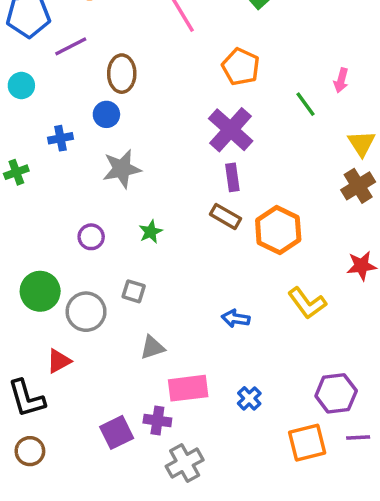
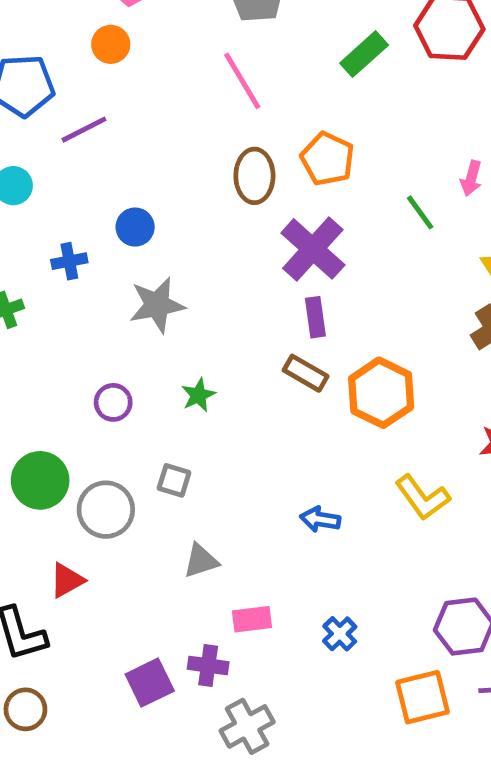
brown ellipse: (122, 74) -> (254, 176), moved
pink rectangle: (188, 388) -> (252, 619), size x0.7

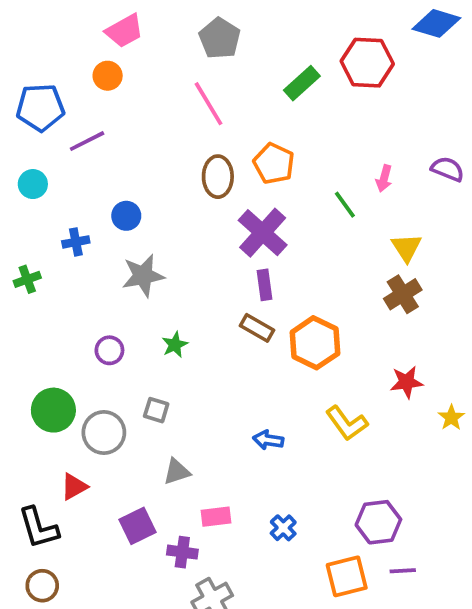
purple square: (150, 683) -> (137, 526), moved

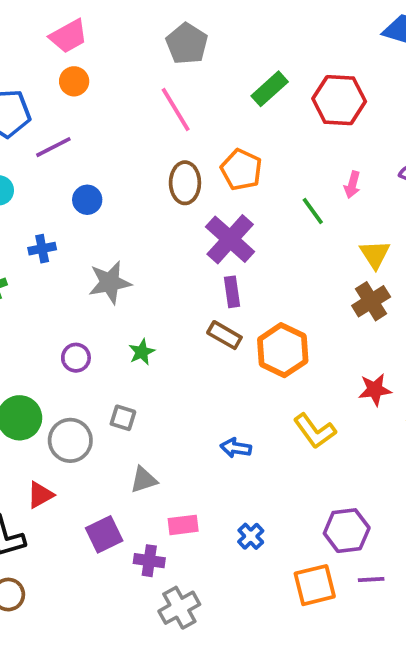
pink trapezoid: (124, 31) -> (68, 36), moved
red hexagon: (367, 63) -> (339, 100), moved
blue circle: (126, 216) -> (87, 200), moved

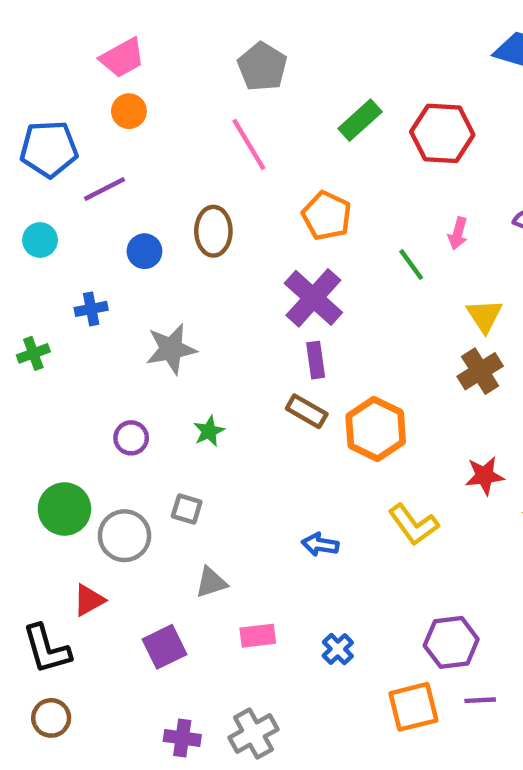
brown ellipse: (185, 183) -> (213, 231), moved
purple cross: (149, 561) -> (182, 738), moved

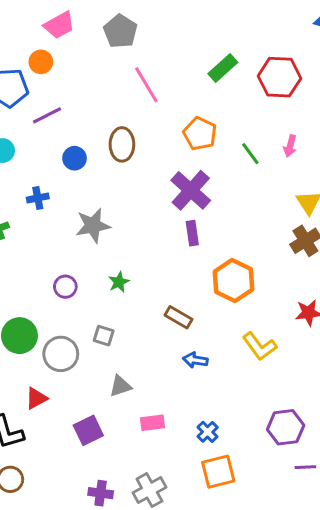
gray pentagon: (262, 67) -> (120, 31), moved
orange circle: (129, 111) -> (41, 62), moved
green line: (411, 265) -> (250, 154), moved
brown rectangle: (307, 411) -> (179, 317), moved
orange square: (413, 707) -> (218, 472), moved

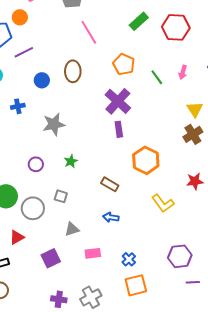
blue arrow: (195, 360) -> (111, 217), moved

